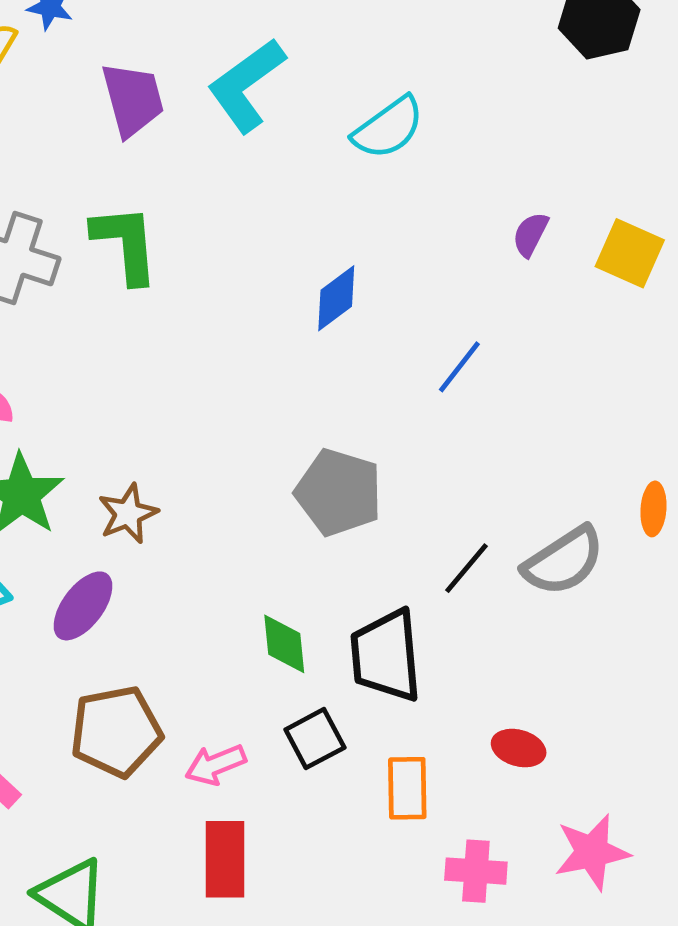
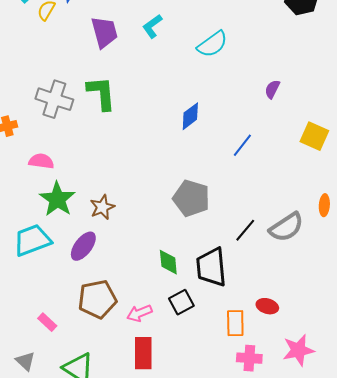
cyan L-shape: (246, 85) -> (152, 26), size x0.6
yellow square: (630, 253) -> (314, 136), moved
orange rectangle: (407, 788) -> (235, 323), moved

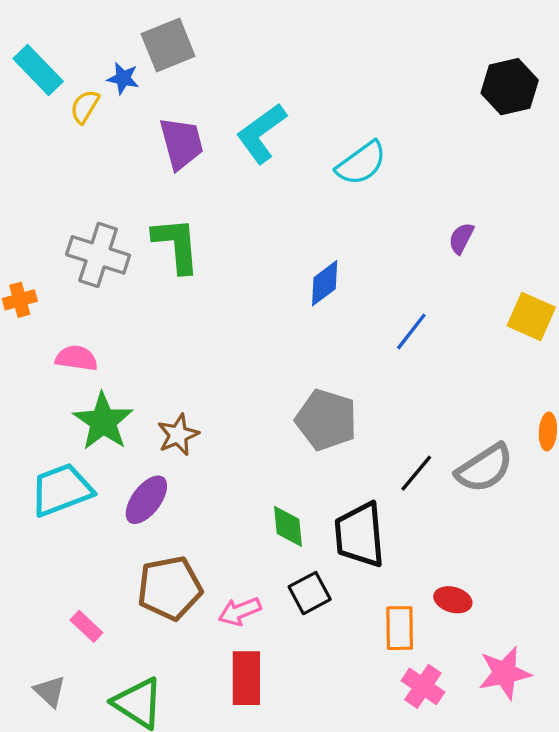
cyan L-shape: (152, 26) -> (261, 133), size x1.5
pink cross: (249, 358) -> (423, 686), turned 30

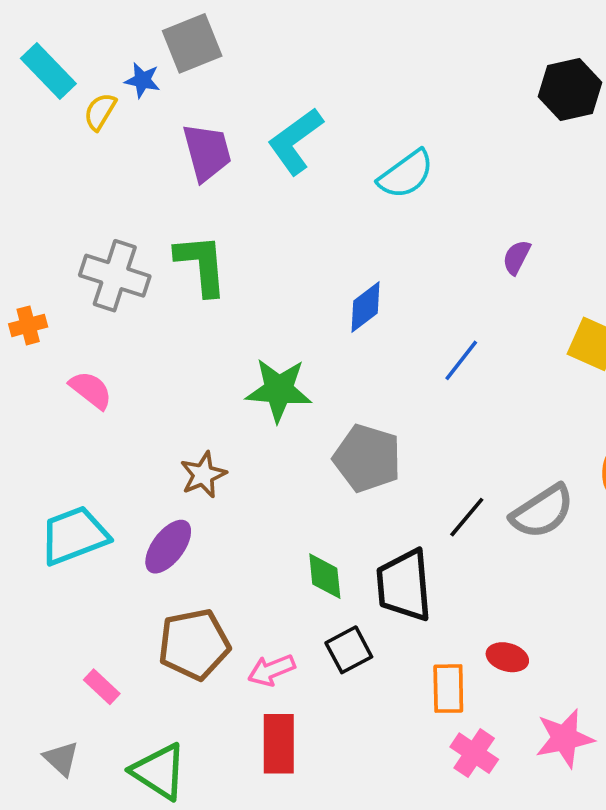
pink semicircle: (76, 358) -> (91, 390), turned 30
green star: (103, 421) -> (279, 390), moved, turned -30

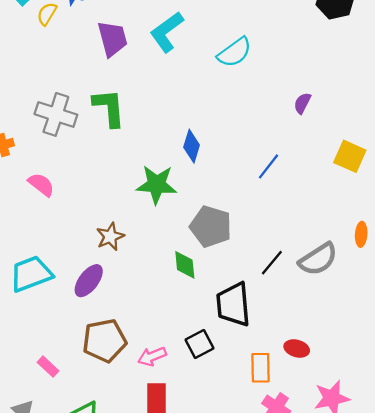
blue diamond: (365, 307) -> (192, 146), moved, turned -36
green diamond: (325, 576) -> (185, 265), moved

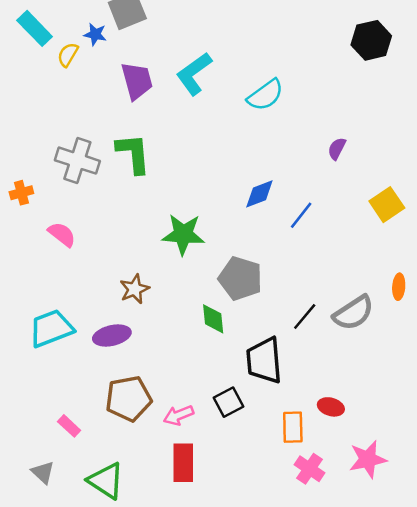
blue diamond: (192, 146) -> (259, 194), moved, turned 52
yellow square: (350, 156) -> (387, 205), turned 32
purple ellipse: (89, 281) -> (112, 335), turned 40

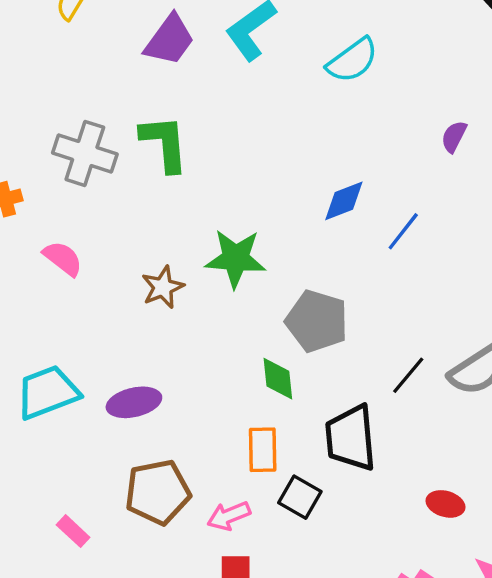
purple trapezoid: (137, 81) -> (170, 40), turned 51
brown star: (134, 289) -> (163, 287), moved
black square: (229, 402) -> (300, 497), turned -32
orange rectangle: (293, 427) -> (263, 450), moved

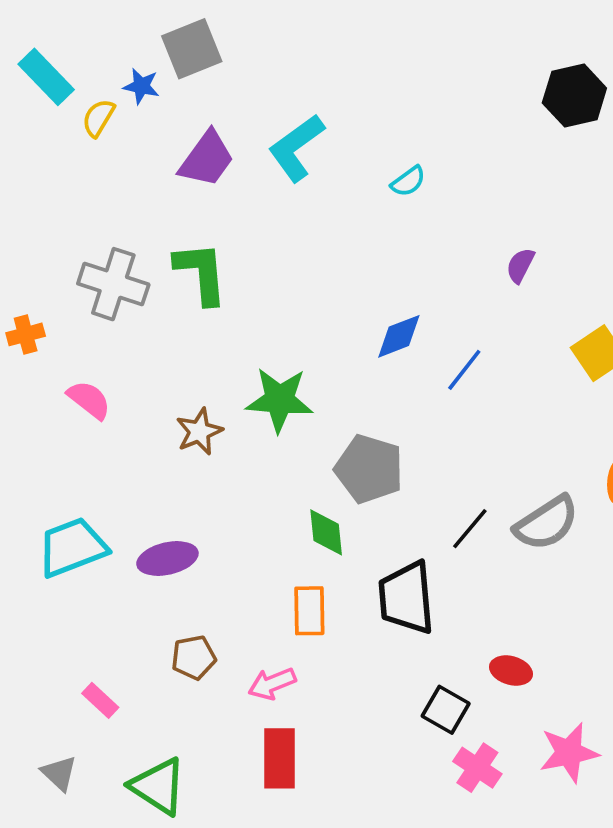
cyan semicircle: (352, 60) -> (408, 181), size x0.6
brown pentagon: (158, 492) -> (194, 657), size x0.6
black square: (300, 497) -> (446, 710), moved

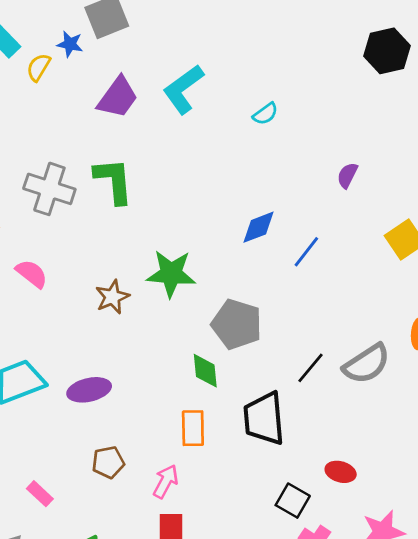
pink arrow: (272, 684) -> (166, 481), turned 140

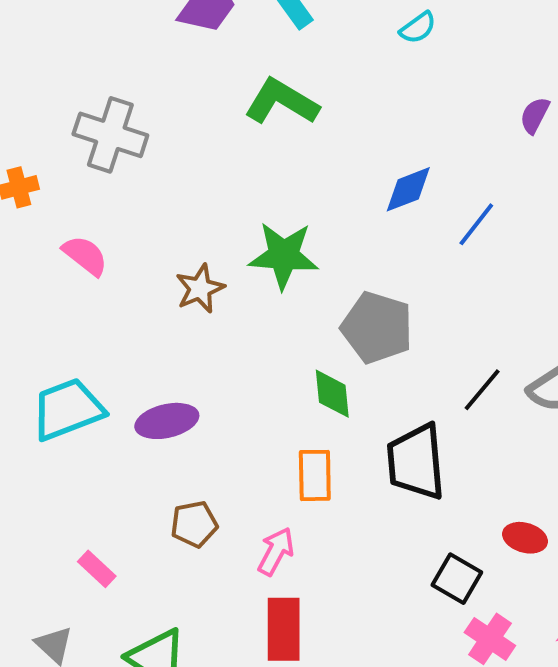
green L-shape: (114, 181) -> (282, 102), moved, turned -54

